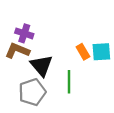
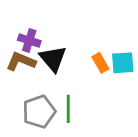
black triangle: (41, 66) -> (53, 59), moved
green line: (69, 82) -> (68, 109), moved

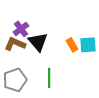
purple cross: (29, 40) -> (21, 29), turned 35
gray pentagon: (39, 112) -> (15, 80), moved

